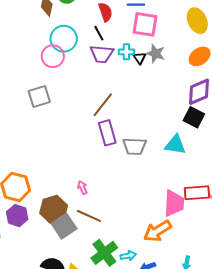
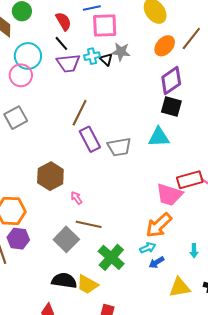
pink trapezoid: (174, 203) -> (169, 195), turned 116
brown hexagon: (54, 209) -> (50, 176), moved
cyan arrow: (128, 256) -> (148, 248), moved

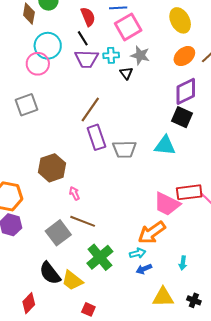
pink square: (105, 25) -> (128, 27), turned -36
black triangle: (106, 59) -> (126, 73), moved
black semicircle: (64, 281) -> (50, 273), turned -145

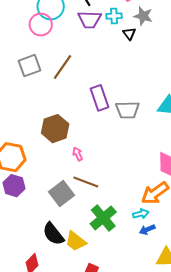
brown line: (90, 109) -> (62, 67), moved

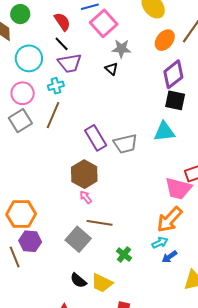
cyan cross: (114, 16) -> (56, 86), moved
pink circle: (41, 25) -> (23, 93), moved
brown hexagon: (55, 129) -> (84, 174), moved
green cross: (103, 218) -> (124, 255), size x0.6
black semicircle: (53, 234) -> (78, 280), size x0.7

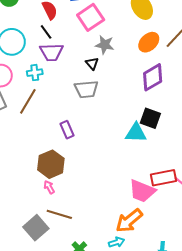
black square: (175, 100) -> (150, 118), moved
purple rectangle: (96, 138) -> (67, 130), size x0.7
gray trapezoid: (125, 144) -> (86, 89), moved

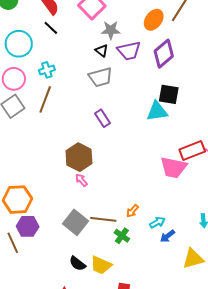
purple trapezoid: (51, 52) -> (129, 51), moved
purple rectangle: (67, 130) -> (103, 118), moved
brown line: (59, 214) -> (103, 219), moved
orange arrow: (129, 221) -> (132, 211), moved, size x0.5

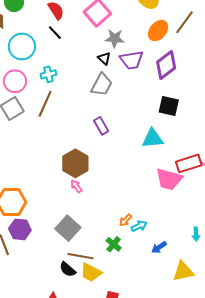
gray trapezoid: (101, 77) -> (102, 85), turned -50
cyan triangle: (157, 111) -> (152, 138), moved
brown line: (103, 219) -> (80, 256), moved
cyan arrow: (157, 222) -> (139, 226), moved

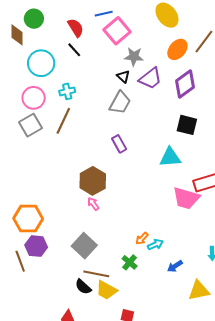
purple trapezoid: (132, 60) -> (150, 78), turned -30

